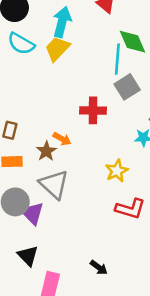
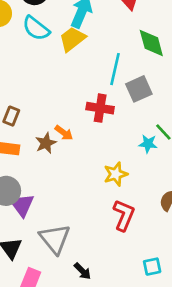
cyan line: (117, 59) -> (115, 69), moved
gray triangle: (54, 184) -> (55, 239), moved
red L-shape: (130, 209) -> (124, 215), turned -92

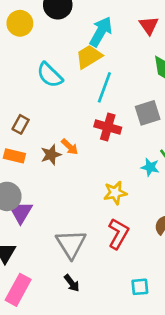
cyan semicircle: (36, 28) -> (50, 75), moved
cyan line: (115, 69) -> (104, 87), moved
gray triangle: (55, 239) -> (71, 244), moved

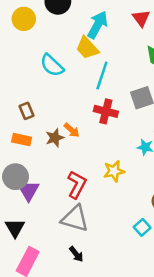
yellow trapezoid: (89, 57) -> (87, 48), turned -100
brown rectangle: (21, 124) -> (26, 111), turned -49
red L-shape: (118, 234) -> (77, 185), moved
gray triangle: (71, 244) -> (75, 219), turned -40
cyan square: (140, 287) -> (142, 227), moved, turned -35

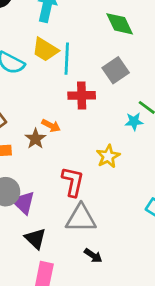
yellow trapezoid: (87, 48) -> (45, 50), moved
black triangle: (15, 228) -> (35, 238), moved

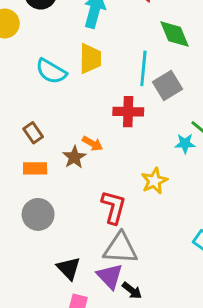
yellow trapezoid: (45, 50) -> (90, 59), turned -124
cyan line: (67, 59) -> (143, 68), moved
purple triangle: (23, 203) -> (110, 276), moved

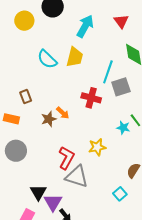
orange rectangle: (35, 168) -> (11, 119), moved
gray triangle: (120, 248) -> (77, 177), moved
black triangle: (69, 268) -> (38, 192), moved

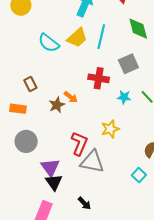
yellow trapezoid: (75, 57) -> (77, 38), turned 40
cyan line: (108, 72) -> (101, 37), moved
cyan star: (123, 128) -> (124, 97), moved
purple triangle: (53, 202) -> (50, 167), moved

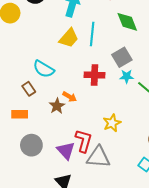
cyan semicircle: (49, 43) -> (44, 69), moved
cyan star: (124, 97) -> (127, 76), moved
purple triangle: (50, 167) -> (66, 151), moved

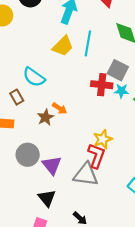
gray square: (122, 57) -> (118, 70), turned -36
red cross: (95, 75) -> (102, 85), moved
red L-shape: (84, 141) -> (96, 156), moved
gray circle: (31, 145) -> (28, 155), moved

